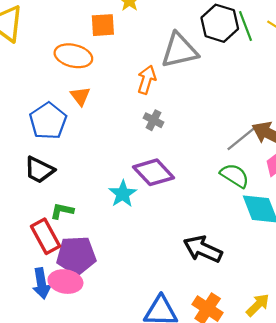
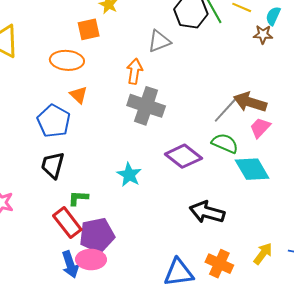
gray triangle: (179, 50) -> (159, 41), size x0.7
gray cross: (154, 120) -> (146, 106), size x2.0
black trapezoid: (39, 170) -> (53, 165), turned 88
purple diamond: (153, 172) -> (183, 156), moved

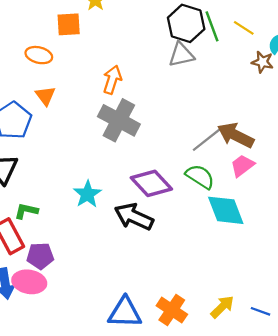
gray triangle: (159, 41) -> (181, 55), moved
orange ellipse: (67, 60) -> (39, 55), size x0.7
black arrow: (207, 212) -> (134, 217), moved
purple pentagon: (97, 235) -> (40, 256), size x0.7

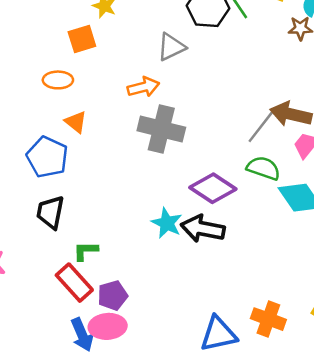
gray triangle: (181, 55) -> (171, 47), moved
orange arrow: (112, 80) -> (143, 87), turned 72
cyan star: (87, 194) -> (167, 223), moved

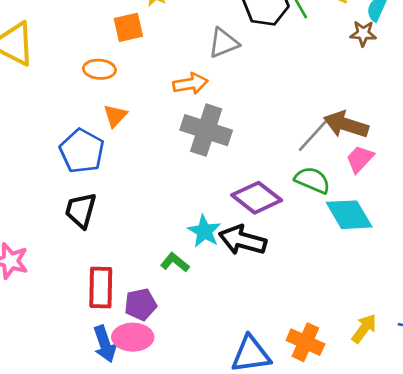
orange triangle: (76, 122) -> (115, 116), turned 30
green L-shape: (86, 251) -> (175, 262), moved, turned 36
red rectangle: (74, 283) -> (101, 287), turned 39

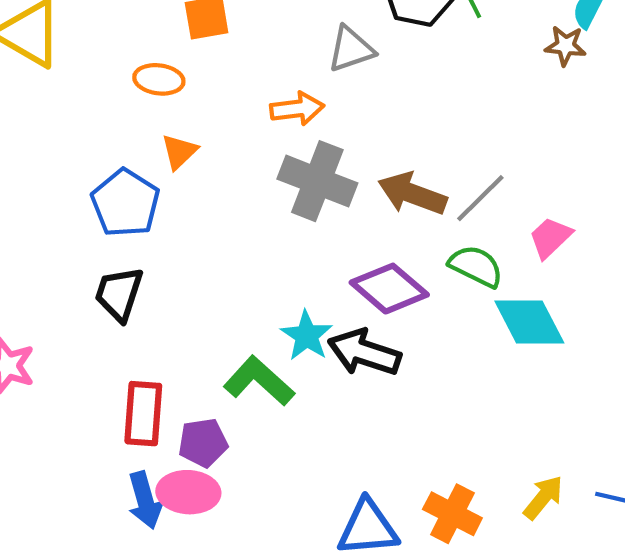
brown arrow: (346, 125) -> (412, 194), moved
green L-shape: (175, 262) -> (259, 381), size x1.6

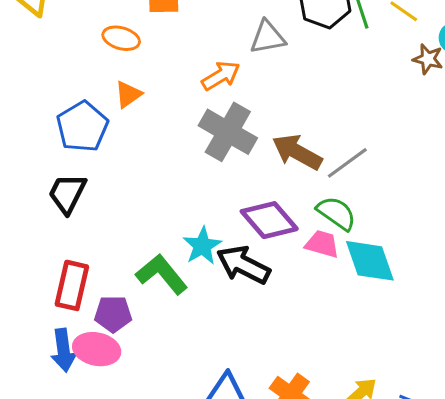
orange arrow: (297, 109) -> (221, 76), turned -33
pink trapezoid: (550, 238) -> (322, 244), moved, turned 51

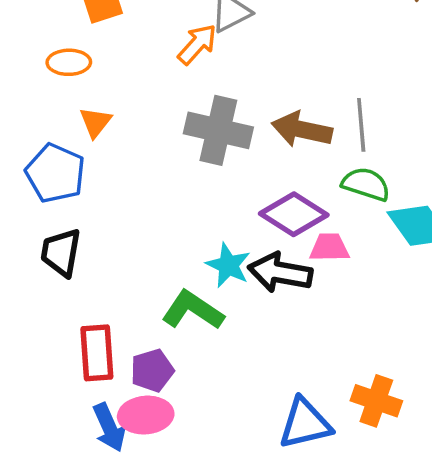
orange arrow: (221, 76) -> (197, 44), moved
gray line: (347, 163) -> (361, 125), turned -42
pink trapezoid: (322, 244) -> (329, 247), moved

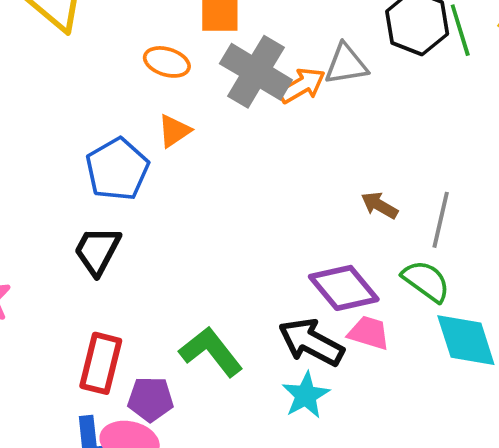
gray cross: (218, 130) -> (256, 72), moved
brown arrow: (302, 130) -> (379, 205), size x0.6
cyan star: (228, 265) -> (306, 395), moved

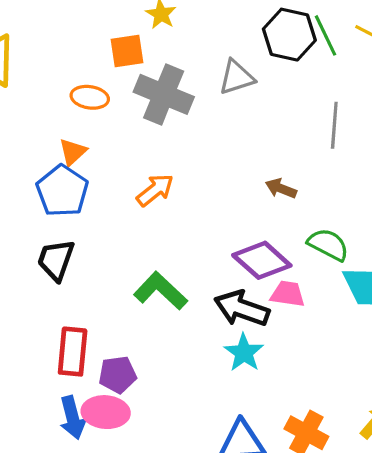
orange arrow: (302, 86) -> (155, 190), moved
orange triangle: (174, 131) -> (73, 152), moved
gray line: (441, 220) -> (334, 125), moved
green L-shape: (211, 352) -> (160, 291), moved

